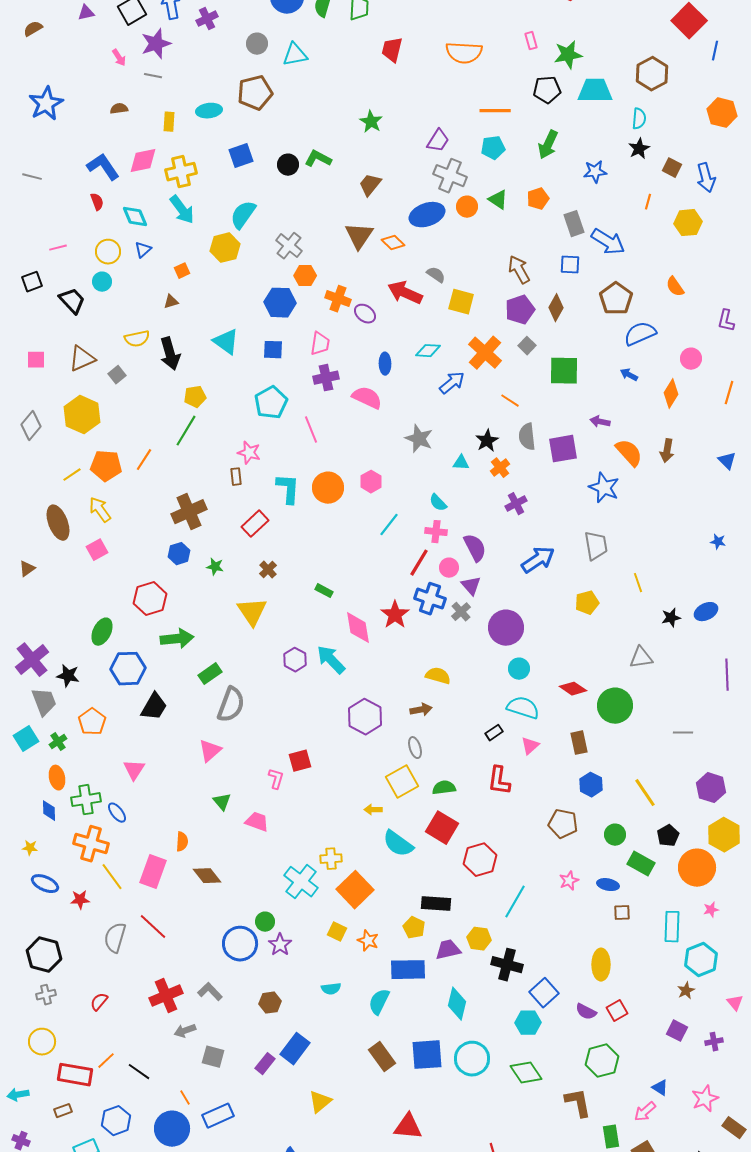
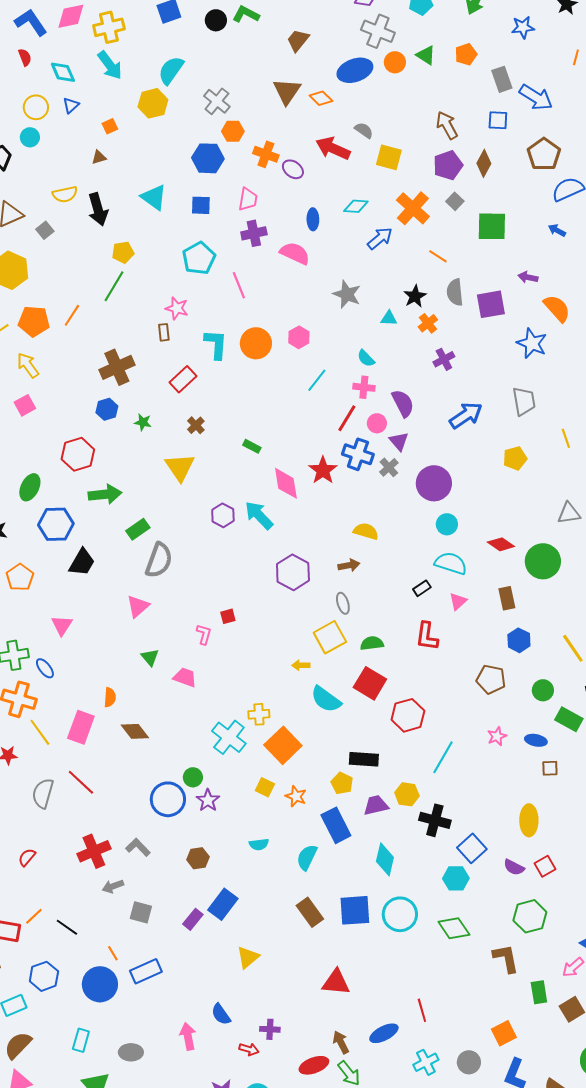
red square: (300, 761) -> (228, 616), size x0.7
blue rectangle: (408, 970) -> (336, 825), turned 64

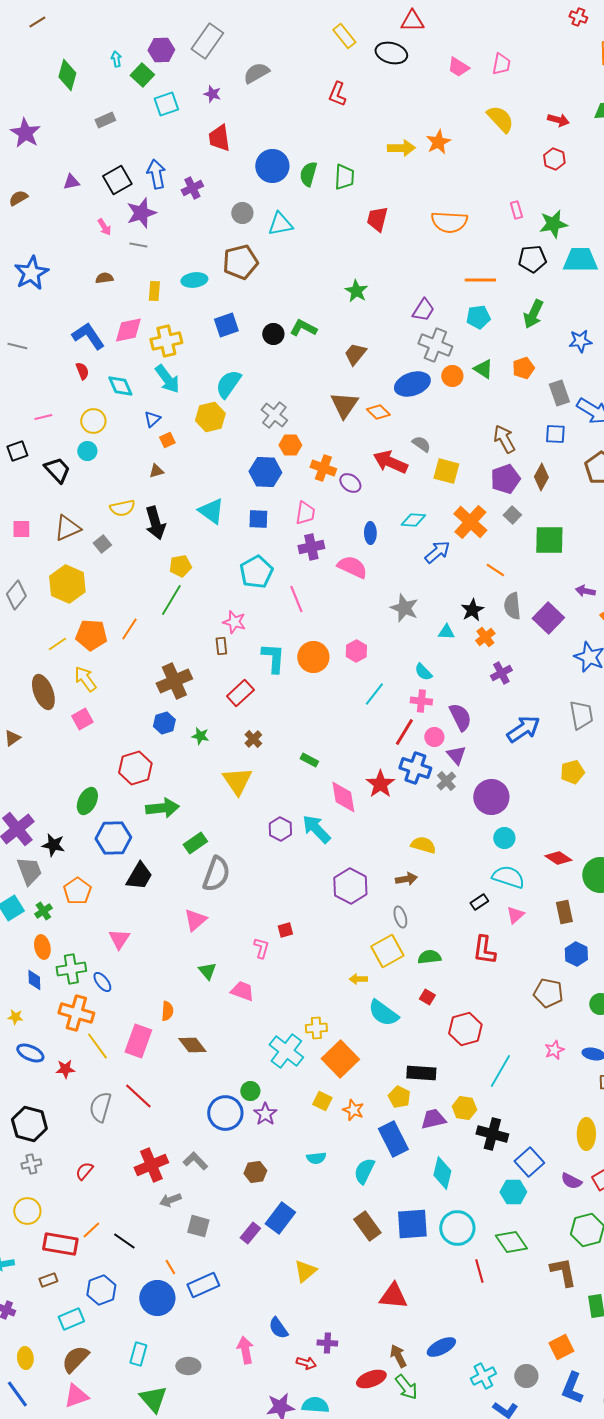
blue triangle: (71, 105) -> (152, 419), moved
purple square: (491, 304) -> (548, 618), turned -36
red square: (370, 683) -> (427, 997), size x0.5
red line: (422, 1010) -> (479, 1271), moved

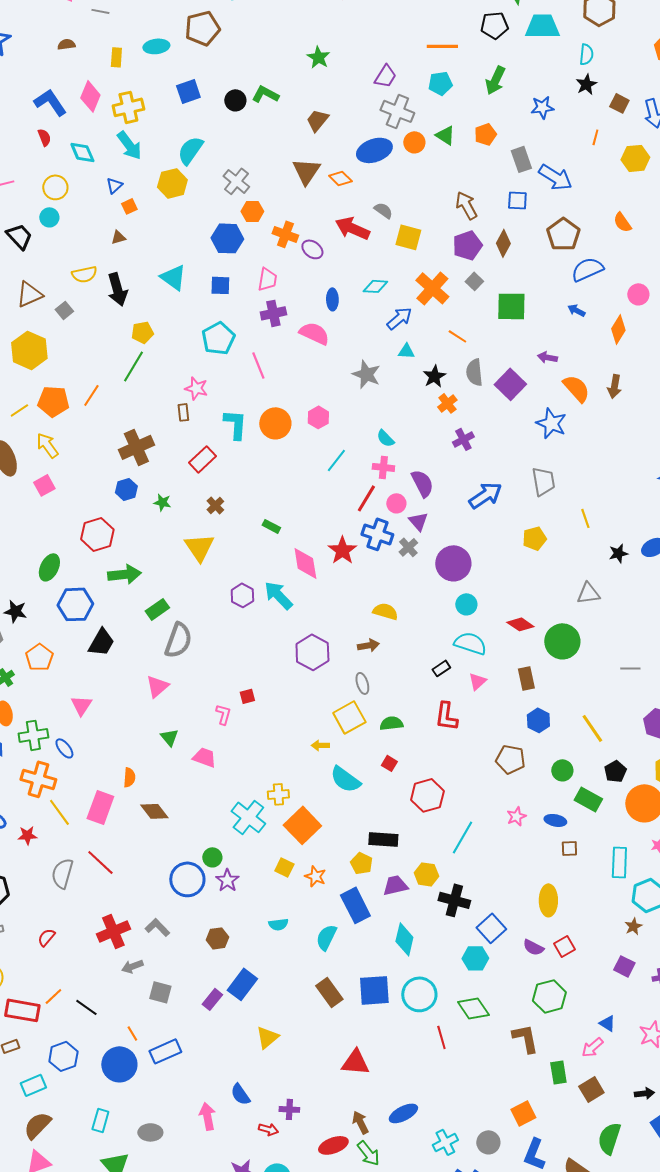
pink diamond: (128, 330) -> (90, 96), turned -56
cyan triangle: (446, 632) -> (406, 351), moved

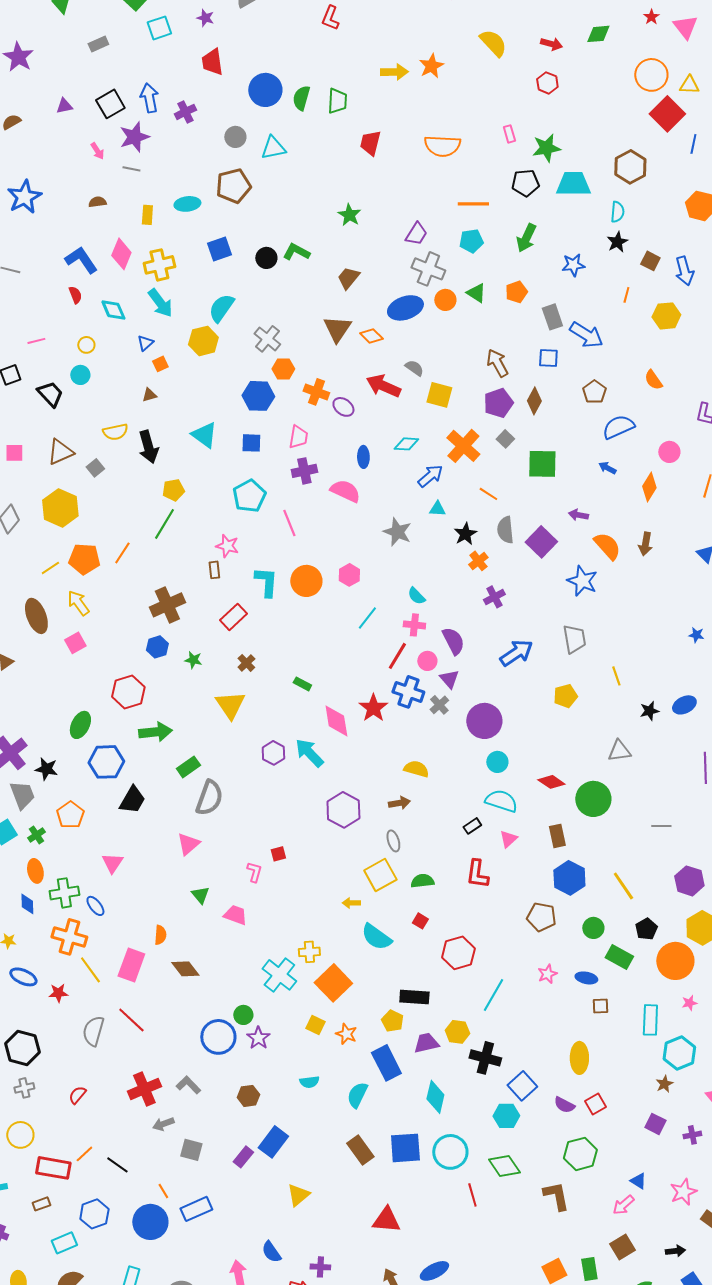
yellow circle: (55, 187) -> (86, 345), size x0.7
brown pentagon: (563, 234) -> (594, 392), size x0.7
blue hexagon: (538, 720) -> (569, 878), size x1.4
green rectangle: (558, 1072) -> (589, 1269), moved

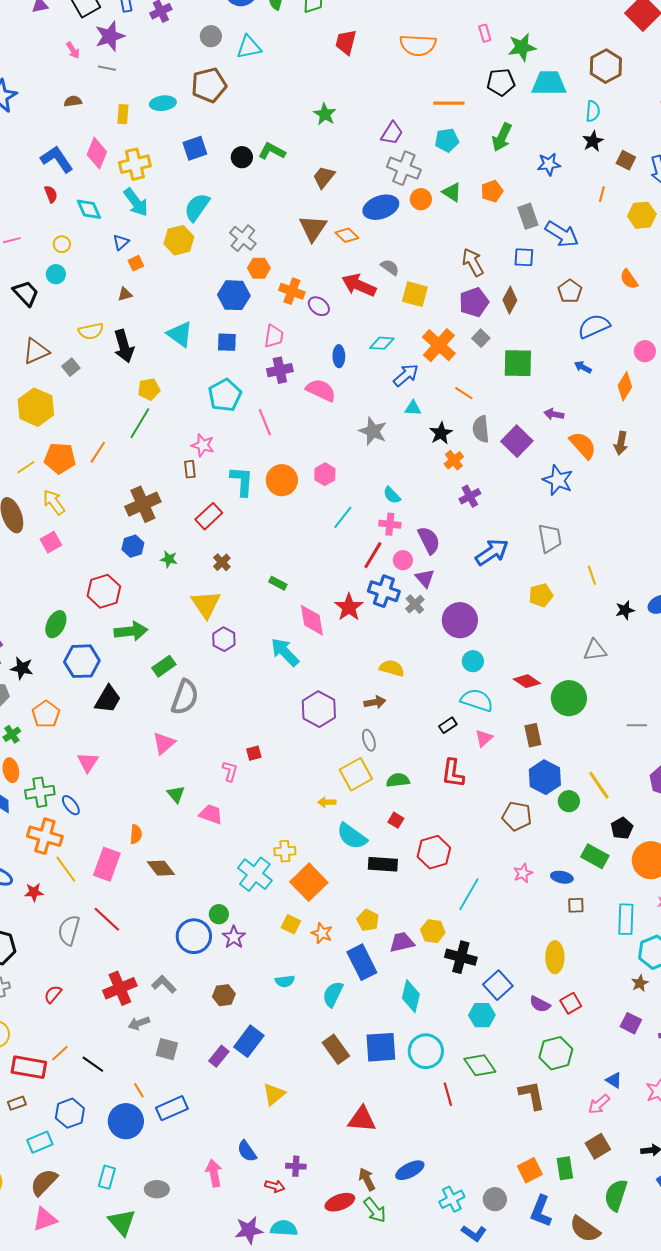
purple hexagon: (273, 753) -> (224, 639), moved
green circle: (593, 928) -> (569, 801), moved
black rectangle: (414, 997) -> (383, 864), moved

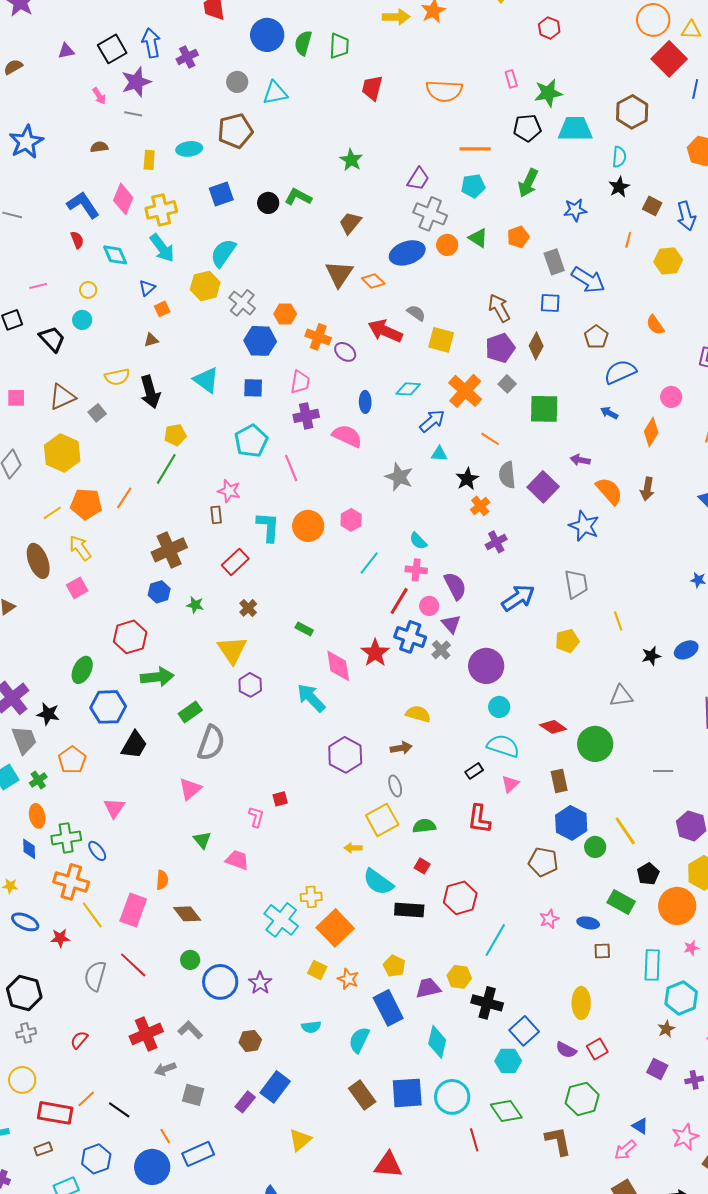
gray cross: (243, 238) -> (242, 303), moved
green circle: (219, 914) -> (190, 960), moved

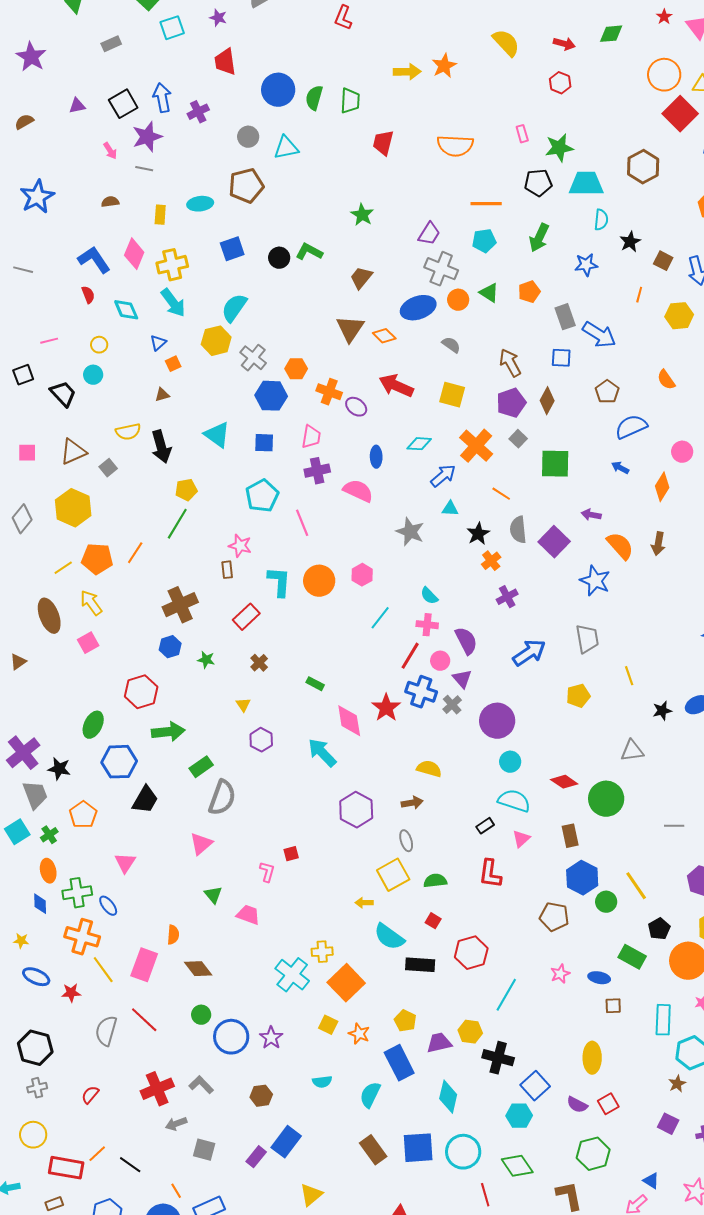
cyan semicircle: (619, 157) -> (601, 220), moved
gray semicircle: (416, 313) -> (451, 345), moved
yellow triangle: (232, 650) -> (243, 705), size x0.5

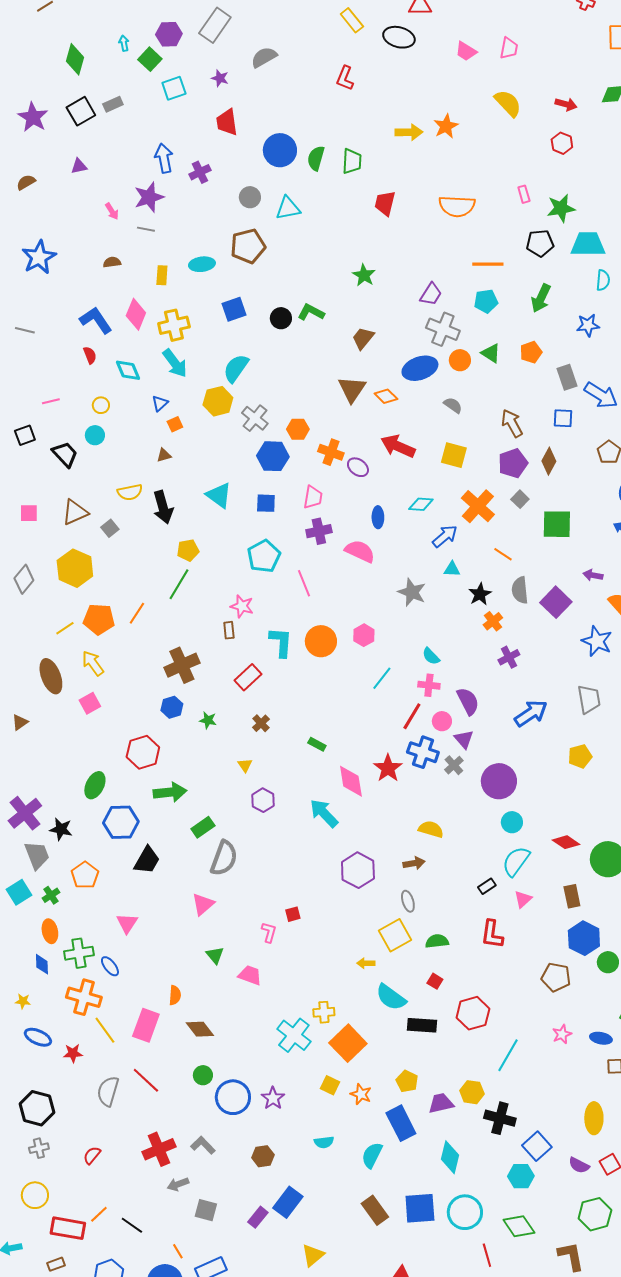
black square: (123, 104) -> (81, 111), moved
cyan semicircle: (514, 801) -> (516, 861), turned -72

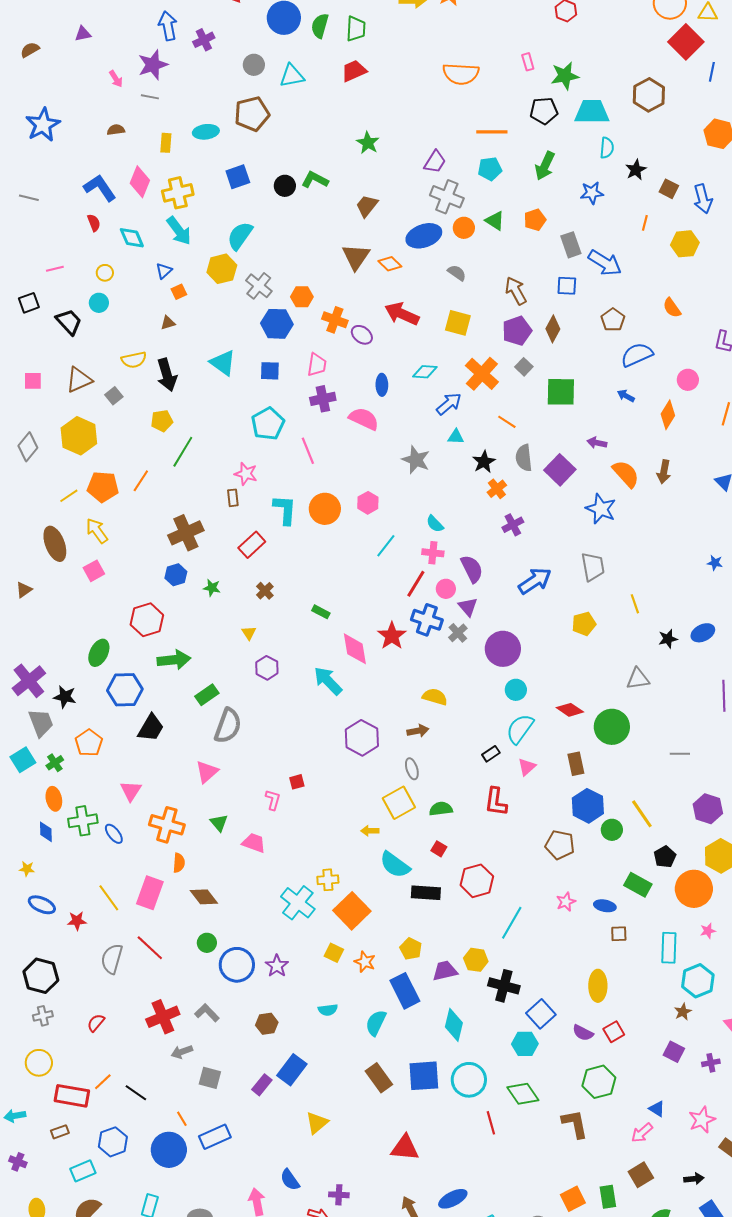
red trapezoid: (385, 203) -> (354, 71), moved, turned 52
yellow pentagon: (188, 550) -> (162, 421), moved
orange cross: (84, 997) -> (167, 825), moved

